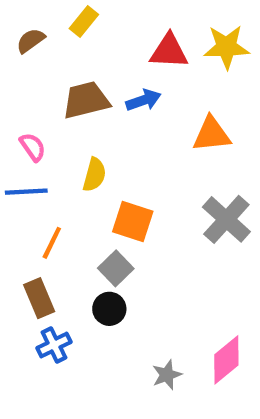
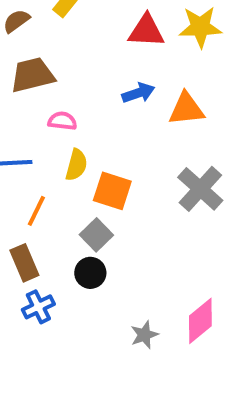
brown trapezoid: (86, 100) -> (32, 75), moved
blue arrow: (143, 100) -> (138, 93), moved
pink semicircle: (33, 147) -> (62, 121), moved, turned -48
yellow semicircle: (94, 175) -> (76, 165), moved

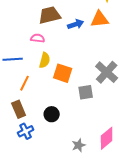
brown trapezoid: (32, 75) -> (50, 15), moved
orange triangle: (186, 109) -> (100, 19), moved
gray square: (96, 235) -> (86, 92), moved, turned 35

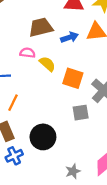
yellow semicircle: (45, 60) -> (47, 64), moved, turned -63
orange square: (63, 73) -> (73, 78), moved
black circle: (52, 114) -> (43, 137), size x1.5

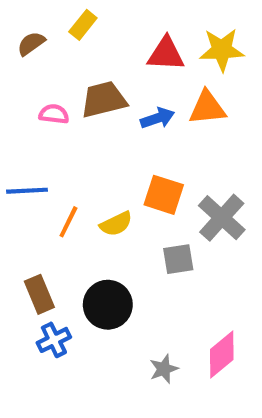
pink semicircle: (27, 53) -> (54, 114), moved
yellow semicircle: (47, 64) -> (116, 224), moved, turned 112
orange line: (13, 103) -> (68, 222), moved

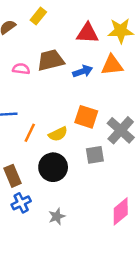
black circle: (108, 305) -> (53, 167), moved
gray star: (164, 369) -> (57, 216), moved

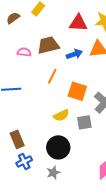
orange line: (30, 133) -> (52, 76), moved
yellow semicircle: (58, 134) -> (61, 115), moved
black circle: (53, 167) -> (58, 147), moved

